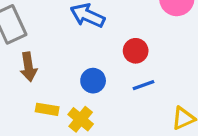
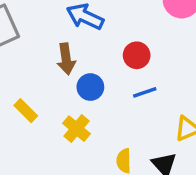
brown arrow: (29, 67) -> (66, 59), moved
yellow rectangle: (47, 109) -> (26, 111), moved, turned 35

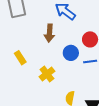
blue circle: (90, 87) -> (71, 53), moved

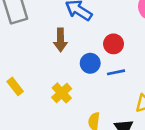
yellow rectangle: (20, 58) -> (15, 86), moved

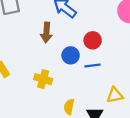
yellow cross: (62, 93) -> (43, 79), turned -36

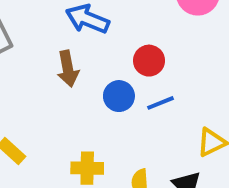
yellow cross: (43, 79) -> (87, 168), moved

